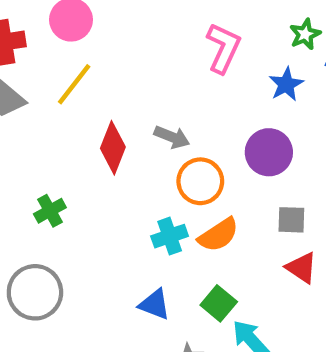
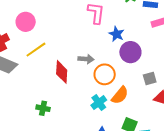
yellow line: (74, 84) -> (36, 50), turned 35
blue star: (286, 84) -> (117, 34), moved
green cross: (50, 211) -> (43, 108), turned -32

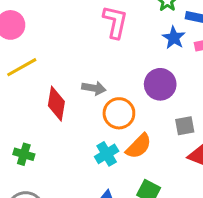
blue star: (117, 34) -> (174, 38), moved

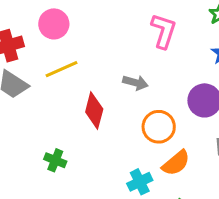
gray arrow: (94, 88) -> (135, 83), moved
cyan cross: (107, 154) -> (140, 182), moved

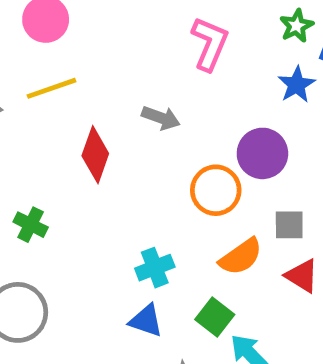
orange circle: (159, 127) -> (216, 190), moved
orange semicircle: (176, 163) -> (241, 257), moved

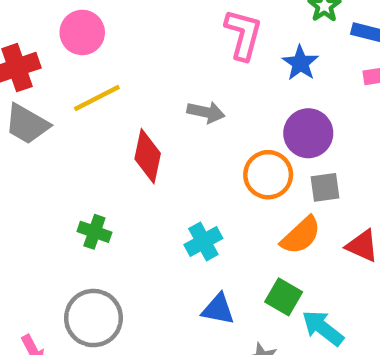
blue star: (297, 85) -> (300, 63), moved
gray square: (289, 225) -> (325, 187), moved
cyan cross: (155, 268) -> (203, 241), moved

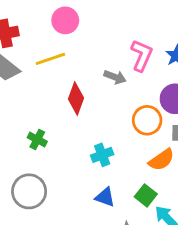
pink circle: (82, 32) -> (65, 20), moved
pink L-shape: (243, 34) -> (142, 55), moved

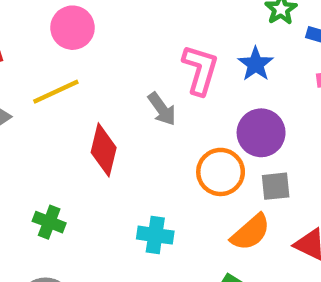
gray arrow: (115, 77) -> (162, 109), turned 40
cyan cross: (102, 155) -> (155, 235), turned 35

